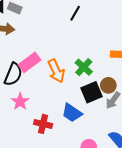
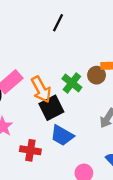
brown circle: (108, 85) -> (97, 75), moved
black square: (91, 92) -> (51, 108), moved

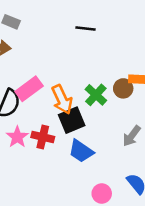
black line: (58, 23) -> (86, 28), turned 66
red cross: (30, 150) -> (43, 137), moved

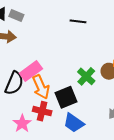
orange arrow: (62, 99) -> (41, 87), moved
pink star: (17, 137) -> (22, 123), moved

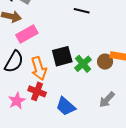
pink rectangle: (31, 71) -> (27, 34), moved
black square: (66, 97) -> (62, 56), moved

